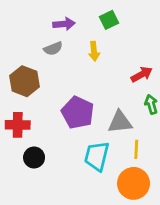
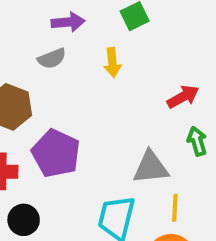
purple pentagon: (78, 113) -> (56, 153), moved

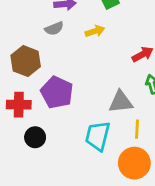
yellow arrow: (112, 62) -> (95, 31), turned -102

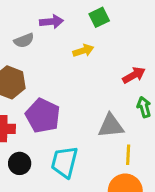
gray semicircle: (54, 28) -> (24, 40), moved
cyan trapezoid: (98, 136) -> (64, 162), moved

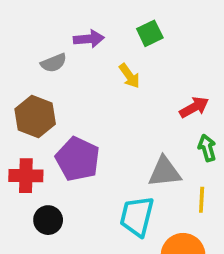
yellow arrow: (83, 51) -> (129, 76), turned 72
yellow line: (128, 155) -> (202, 200), moved
cyan trapezoid: (64, 162) -> (137, 216), moved

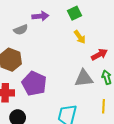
yellow arrow: (129, 76) -> (80, 37), moved
gray triangle: (165, 172) -> (84, 78), moved

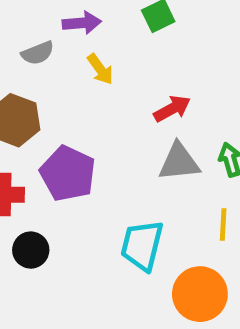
yellow arrow: (80, 37) -> (100, 69), moved
red arrow: (99, 55) -> (172, 109), moved

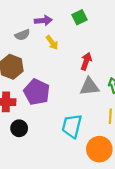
red arrow: (172, 109) -> (86, 61), turned -42

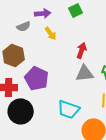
cyan trapezoid: (72, 126) -> (69, 109), turned -85
black circle: (19, 128) -> (21, 111), size x1.6

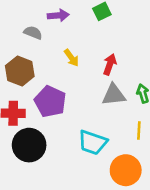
gray semicircle: (24, 26) -> (33, 33), turned -136
yellow arrow: (51, 33) -> (71, 58), moved

